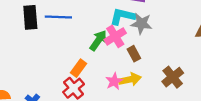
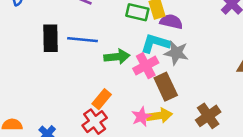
green arrow: (98, 40) -> (117, 57), moved, turned 45
brown rectangle: (134, 54) -> (166, 87), size x1.5

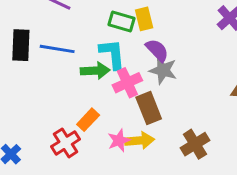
purple semicircle: (171, 22) -> (157, 50), moved, turned 30
cyan L-shape: (155, 43) -> (112, 54), moved, turned 64
orange rectangle: (102, 99) -> (88, 120), moved

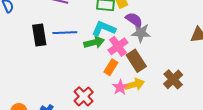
cyan L-shape: (112, 54) -> (104, 29), turned -50
orange rectangle: (88, 120) -> (111, 67), moved

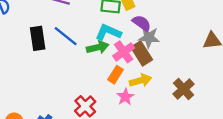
blue line: (65, 33) -> (66, 36), turned 40
brown rectangle: (136, 61) -> (142, 53), moved
yellow arrow: (134, 85) -> (140, 81), moved

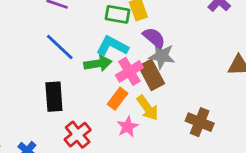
black rectangle: (38, 38) -> (54, 97), moved
yellow arrow: (140, 81) -> (148, 108), turned 65
brown cross: (184, 89) -> (200, 122), turned -30

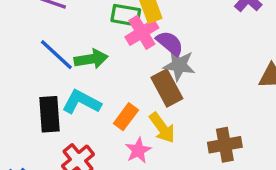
cyan L-shape: (112, 46) -> (81, 102), moved
green arrow: (98, 63) -> (91, 59), moved
pink cross: (129, 71) -> (142, 32), moved
brown cross: (200, 122) -> (225, 145), turned -32

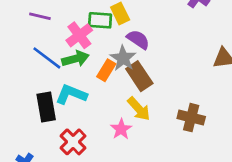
pink cross: (142, 32) -> (79, 35), moved
gray star: (179, 65) -> (123, 58), moved, turned 30
orange rectangle: (126, 117) -> (106, 70), moved
brown cross: (225, 145) -> (191, 118), turned 30

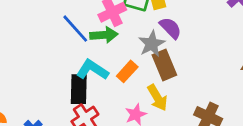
orange rectangle: (106, 70) -> (127, 71), moved
black rectangle: (46, 107) -> (79, 89), moved

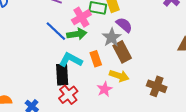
orange rectangle: (127, 71) -> (96, 59), turned -56
yellow arrow: (157, 98) -> (119, 76), turned -36

